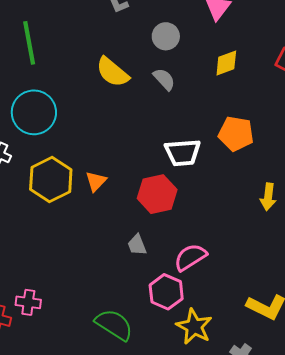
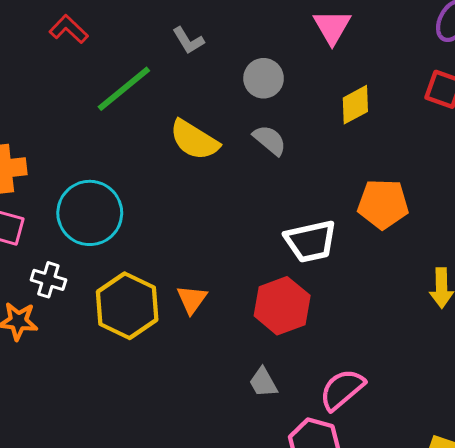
green line: (29, 43) -> (124, 89), moved, turned 69

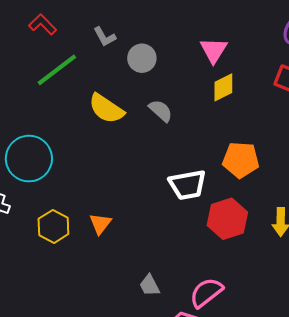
pink triangle: (332, 27) -> (214, 50), moved
red L-shape: (69, 29) -> (43, 24), moved
gray circle: (264, 78) -> (142, 58), moved
yellow hexagon: (127, 306) -> (53, 226), size x0.7
red hexagon: (282, 306) -> (227, 219), moved

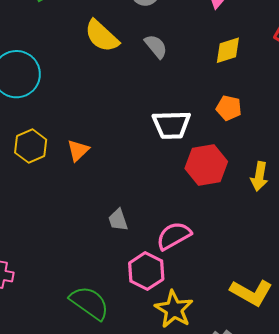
yellow diamond: (223, 87) -> (228, 50), moved
orange pentagon: (241, 160) -> (229, 108), size x0.7

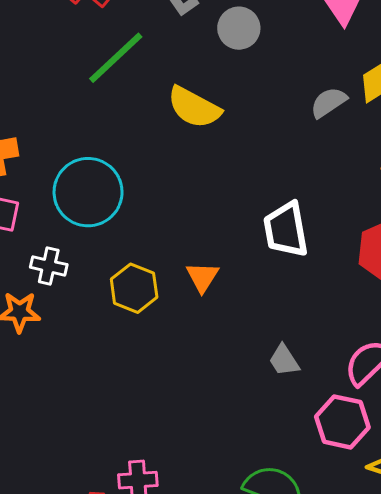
gray semicircle: (156, 46) -> (329, 102), moved, turned -70
white trapezoid: (171, 125) -> (286, 230), moved, turned 96

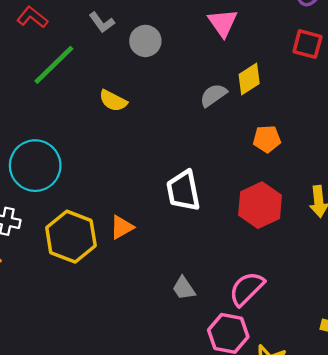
yellow semicircle: (194, 107) -> (113, 101), size x0.7
orange triangle: (202, 277) -> (122, 227), turned 30
yellow hexagon: (134, 288) -> (71, 237), size x1.4

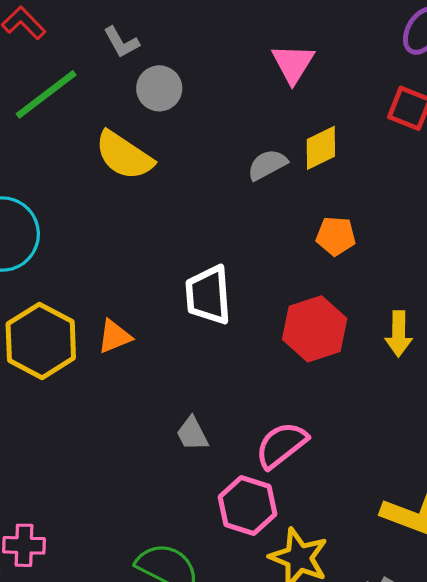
gray circle: (145, 41) -> (159, 88), moved
yellow semicircle: (113, 101) -> (124, 155), size x1.5

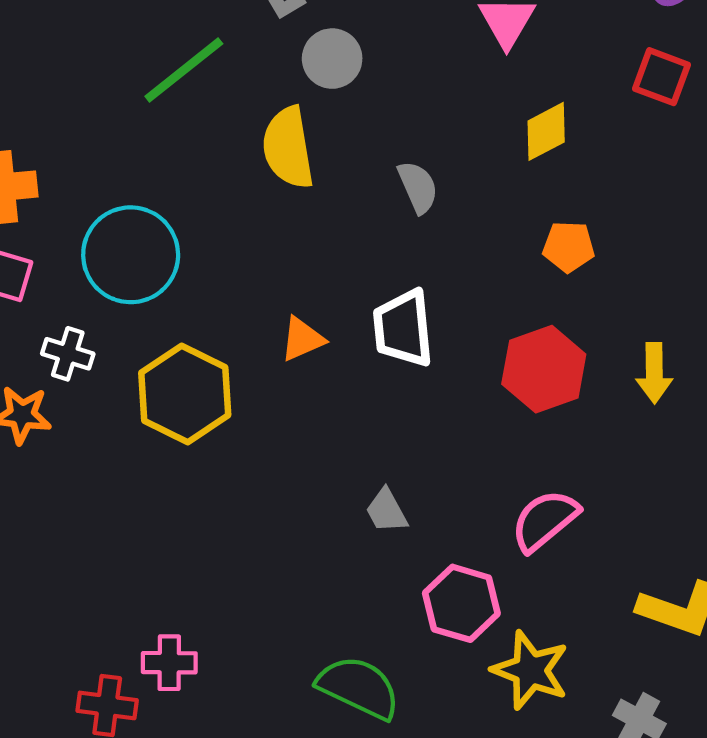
yellow semicircle: (124, 155) -> (288, 148), turned 48
gray semicircle: (267, 165) -> (418, 187), moved, turned 96
orange triangle: (115, 336) -> (302, 339), moved
pink semicircle: (281, 445) -> (545, 520), moved

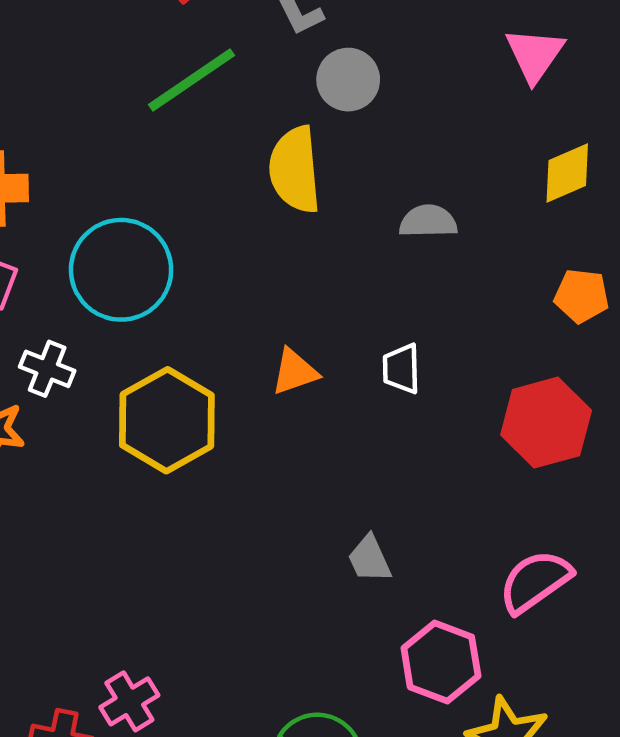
gray semicircle: (418, 187) -> (428, 221), turned -72
white trapezoid: (403, 328) -> (401, 369), size x0.6
pink cross: (169, 663) -> (129, 701), turned -36

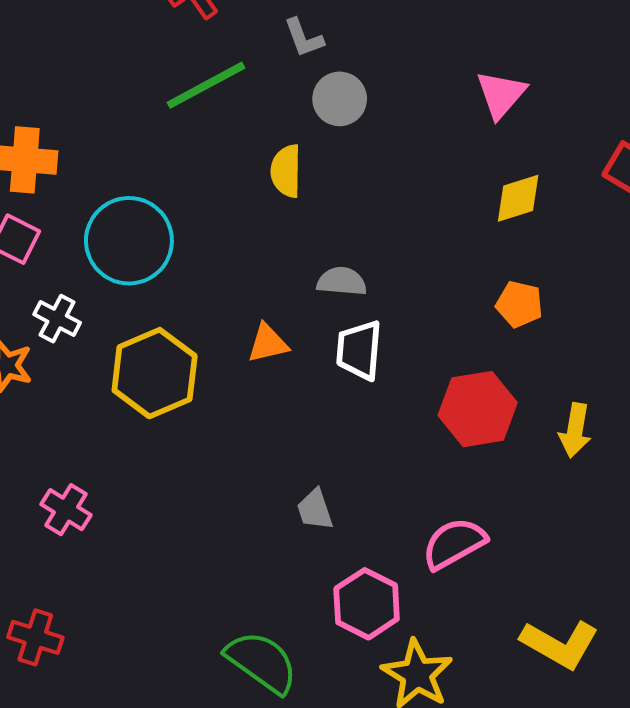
yellow semicircle: (295, 170) -> (286, 171), size x0.7
gray semicircle: (428, 221) -> (342, 281), moved
white trapezoid: (401, 369) -> (359, 350), size x1.4
pink cross: (129, 701) -> (66, 510), moved, turned -33

